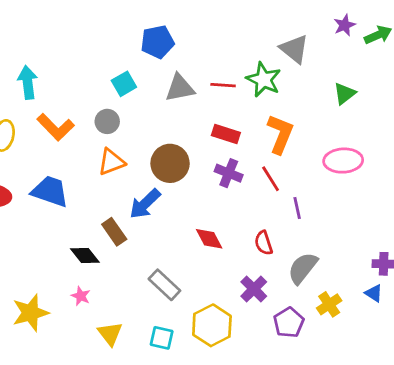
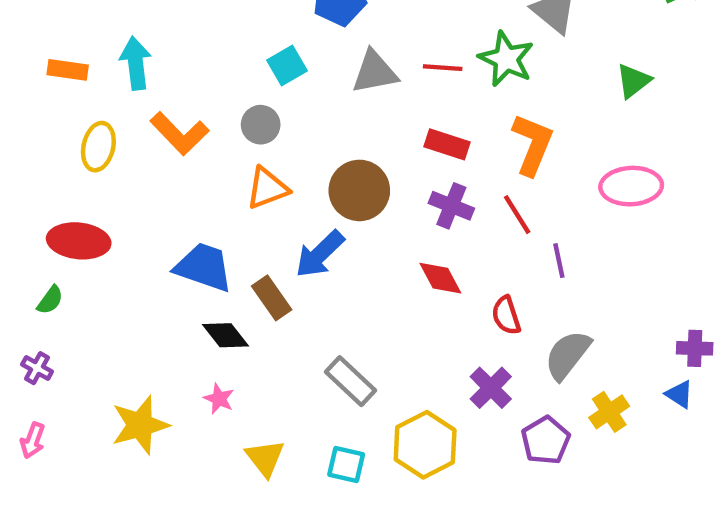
blue trapezoid: (50, 191) -> (204, 267), moved
red diamond: (209, 239) -> (440, 278), moved

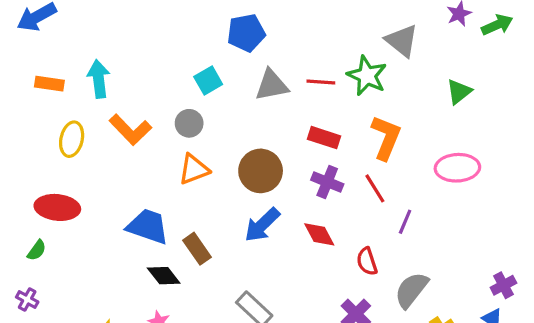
blue arrow: (320, 254) -> (262, 225), moved
purple line: (559, 261) -> (405, 222), turned 35
purple cross: (695, 348) -> (503, 285), turned -30

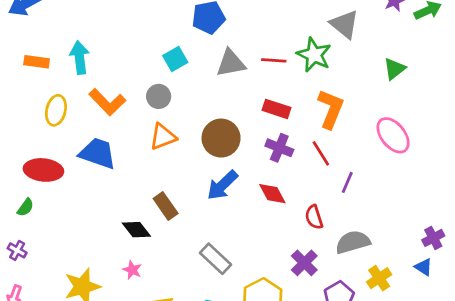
pink ellipse: (457, 168) -> (393, 135), turned 54
blue trapezoid: (148, 226) -> (98, 153), moved
gray semicircle: (411, 290) -> (353, 242), turned 36

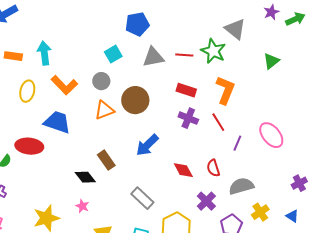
pink ellipse: (393, 135) -> (271, 135), moved
brown circle: (221, 138) -> (135, 100), moved
red ellipse: (43, 170) -> (29, 146), moved
red diamond: (272, 194) -> (183, 170), moved
blue triangle: (424, 267) -> (292, 216), moved

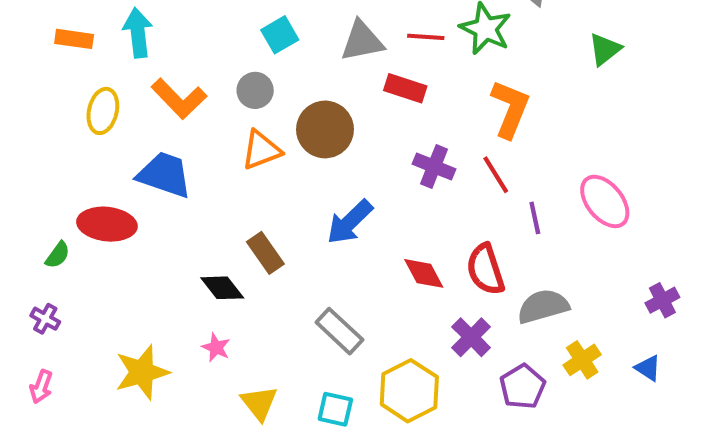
red rectangle: (186, 90) -> (405, 88), moved
purple line: (237, 143) -> (535, 218), turned -35
red semicircle: (213, 168) -> (485, 269), size x1.4

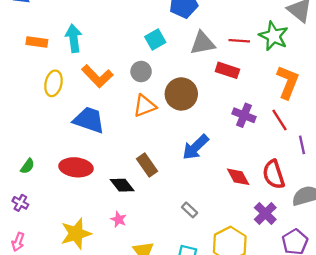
red ellipse: (107, 224) -> (76, 167), moved
gray rectangle: (339, 331) -> (190, 210), size x0.6

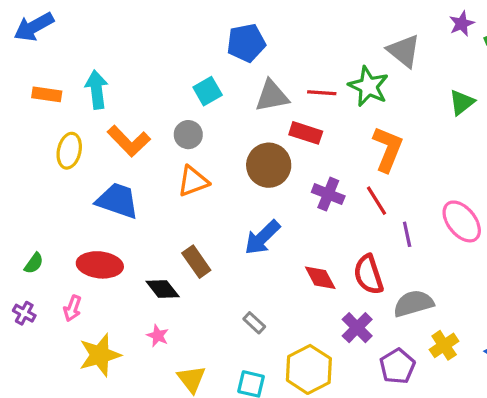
brown circle: (181, 94) -> (269, 165), moved
pink arrow: (18, 242) -> (72, 308), moved

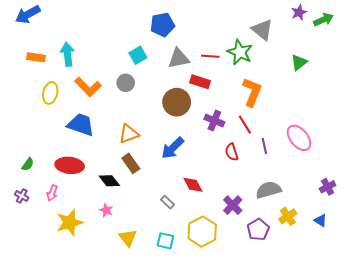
orange triangle: (193, 181) -> (129, 134), moved
red semicircle: (368, 275) -> (232, 152), moved, size x0.7
red diamond: (320, 278) -> (193, 185), moved

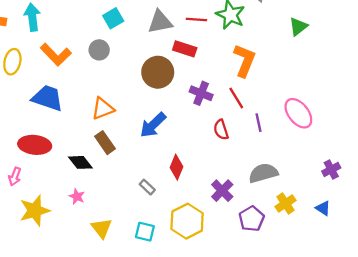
red diamond: (193, 185) -> (176, 167), turned 50

